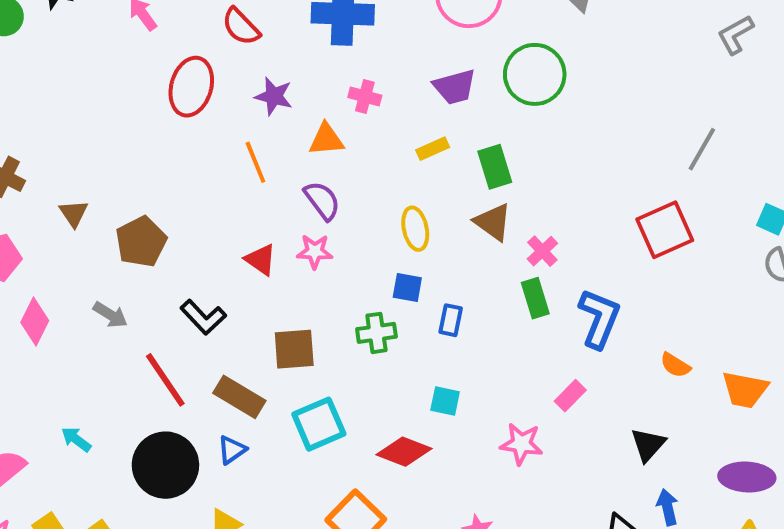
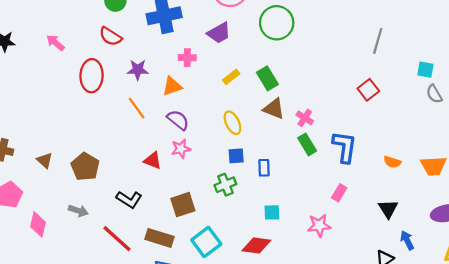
purple trapezoid: (455, 87) -> (219, 33), moved
red square: (665, 230) -> (368, 90), size x0.7

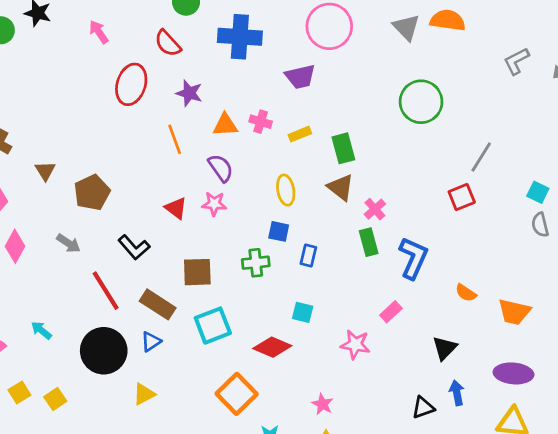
green circle: (277, 23) -> (421, 102), moved
gray line: (378, 41) -> (481, 157), moved
pink cross: (187, 58) -> (261, 122), moved

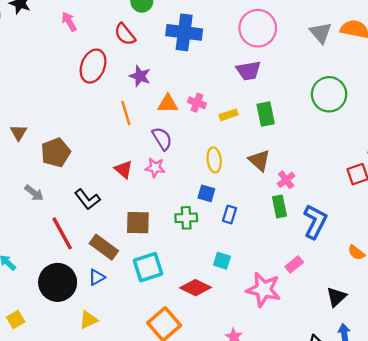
purple trapezoid: (300, 77) -> (248, 71), moved
green rectangle: (343, 148) -> (266, 114), moved
pink star: (355, 344) -> (264, 289), size x1.4

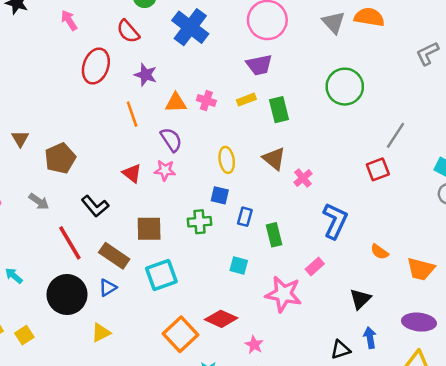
blue cross: (184, 32) -> (190, 27), turned 32
yellow rectangle: (228, 115) -> (246, 100), moved
green rectangle: (279, 206) -> (274, 235), moved
red diamond: (196, 288) -> (221, 319), moved

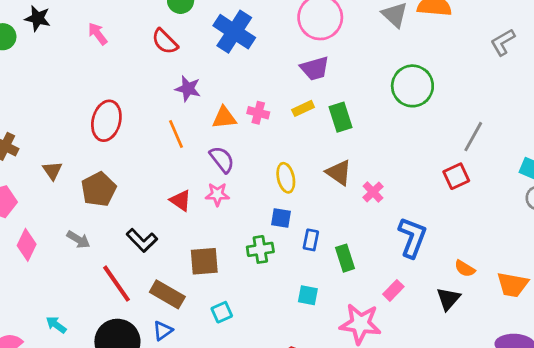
red ellipse: (96, 66) -> (106, 121), moved
cyan square: (161, 275) -> (222, 312), size x0.6
black triangle: (360, 299) -> (448, 299), moved

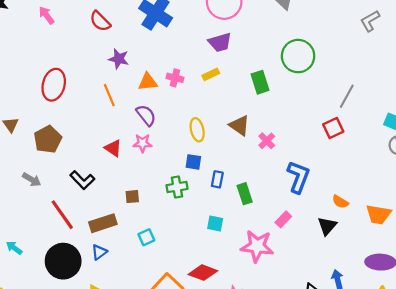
green rectangle: (340, 117) -> (260, 82), moved
brown square: (204, 261) -> (132, 197), size x0.6
brown rectangle: (167, 294) -> (103, 223), turned -48

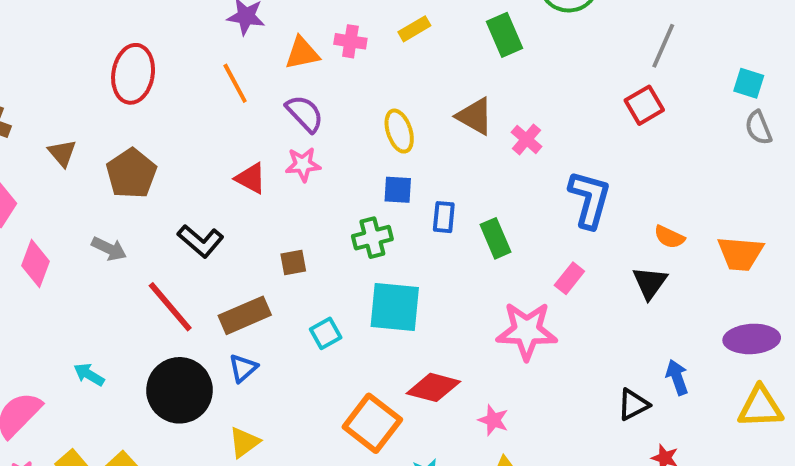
cyan square: (215, 223) -> (395, 307), moved, size x1.8

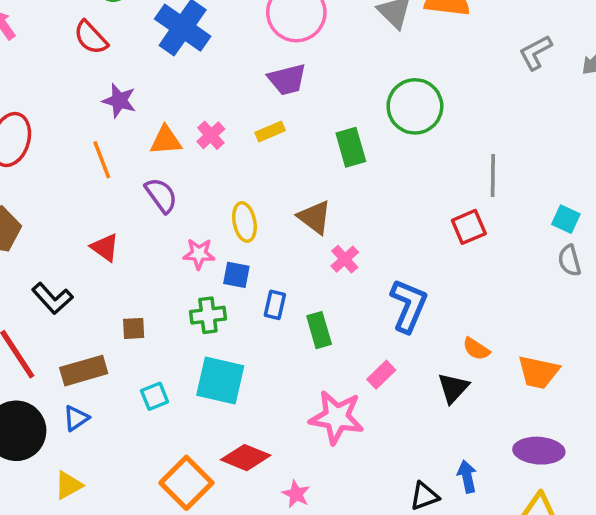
pink cross: (350, 41) -> (211, 135), turned 32
gray line: (663, 46) -> (493, 175), turned -30
pink cross: (526, 139) -> (345, 259), moved
pink star: (303, 164) -> (199, 254), moved

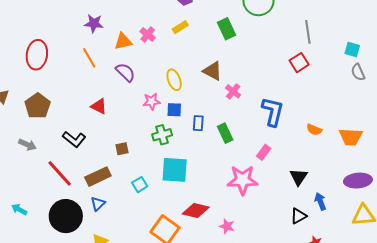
black triangle: (453, 388) -> (299, 177), moved

